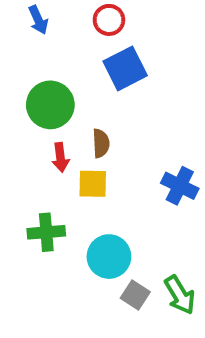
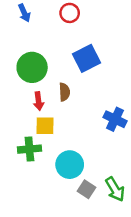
blue square: (125, 68) -> (86, 58), moved
yellow square: (93, 184) -> (45, 126), moved

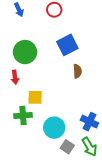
brown semicircle: (64, 92) -> (77, 71), moved
red arrow: (39, 101) -> (15, 77), moved
blue cross: (115, 119) -> (89, 122), moved

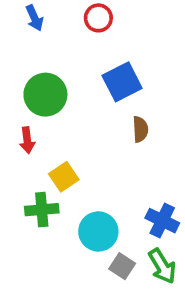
yellow square: (35, 97) -> (64, 177), turned -35

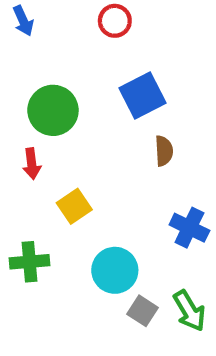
blue arrow: (34, 18) -> (23, 21), moved
green cross: (42, 210) -> (30, 262), moved
blue cross: (162, 221) -> (189, 228), moved

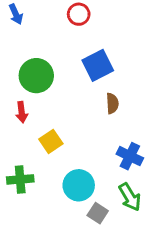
green arrow: (189, 311) -> (130, 197), moved

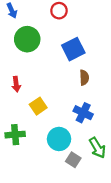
green circle: (36, 76) -> (27, 39), moved
blue cross: (130, 156) -> (83, 113), moved

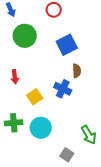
blue cross: (83, 113) -> (63, 89), moved
cyan circle: (59, 139) -> (41, 128), moved
gray square: (73, 160) -> (67, 155), moved

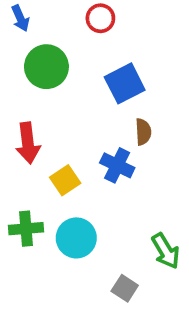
red arrow: (15, 77) -> (28, 143), size x1.5

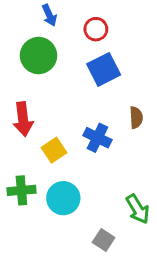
blue arrow: (20, 18) -> (49, 15), moved
red circle: (100, 18) -> (96, 29), moved
brown semicircle: (143, 132) -> (136, 118), moved

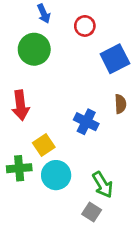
blue square: (104, 69) -> (115, 59), moved
yellow square: (54, 150) -> (44, 145), moved
green arrow: (138, 209) -> (103, 185), moved

